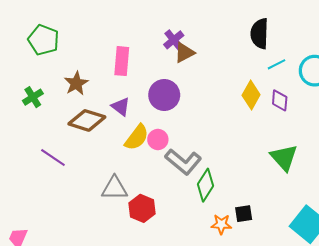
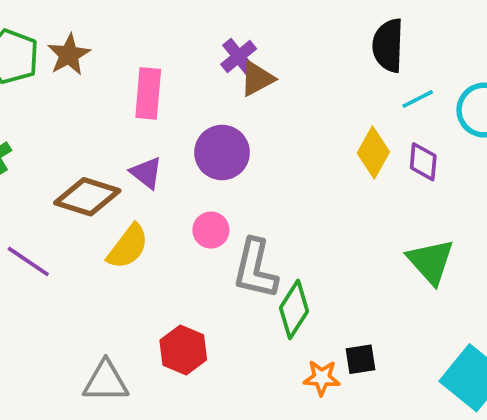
brown star: (76, 83) -> (69, 55), moved
yellow semicircle: (137, 137) -> (128, 247), moved
gray L-shape: (183, 162) -> (255, 269), turned 63
gray triangle: (114, 188) -> (106, 381), moved

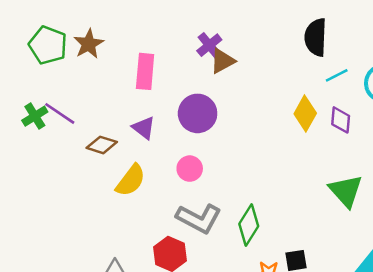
brown diamond: (87, 197) -> (102, 145), size x0.7
purple line: (28, 261) -> (60, 113), moved
gray L-shape: (255, 269) -> (199, 218), moved, turned -75

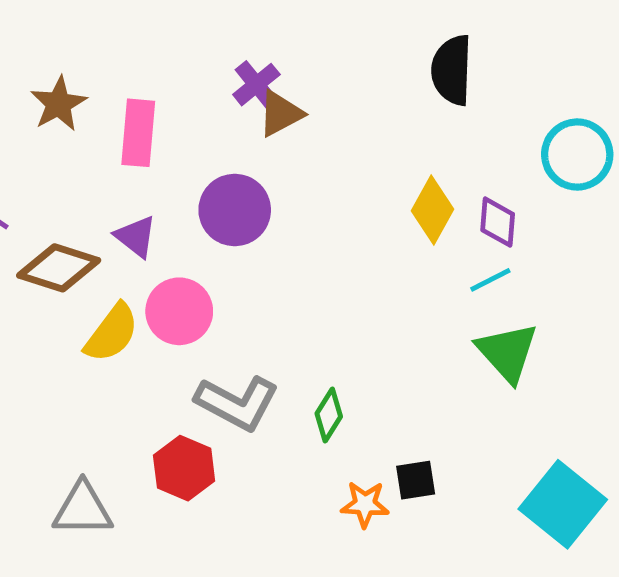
brown star: (89, 44) -> (59, 104), moved
cyan line: (337, 75) -> (490, 280), moved
brown diamond: (102, 145) -> (59, 268), size x1.4
pink circle: (190, 169) -> (179, 311), moved, size x1.4
green diamond: (249, 225) -> (329, 415), size x0.7

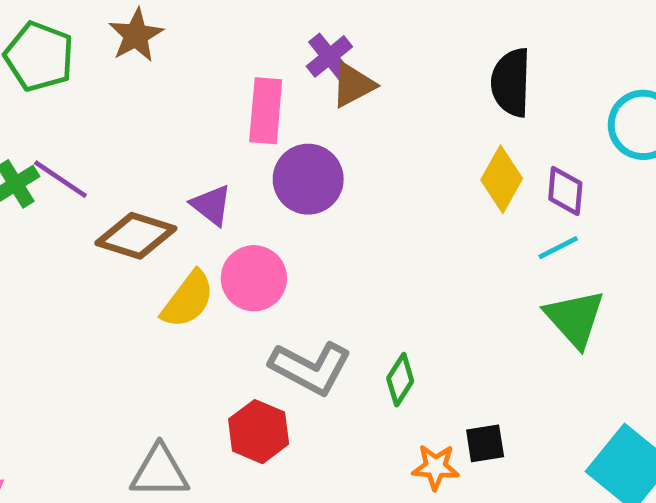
black semicircle: (452, 70) -> (511, 82), moved
brown star: (59, 104) -> (136, 35), moved
pink rectangle: (138, 133) -> (266, 111), moved

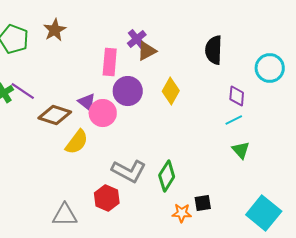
yellow diamond: (502, 179) -> (171, 91), moved
pink circle: (254, 278) -> (103, 113), moved
green triangle: (575, 318) -> (241, 150), size x0.7
green diamond: (400, 380) -> (167, 176), size x1.4

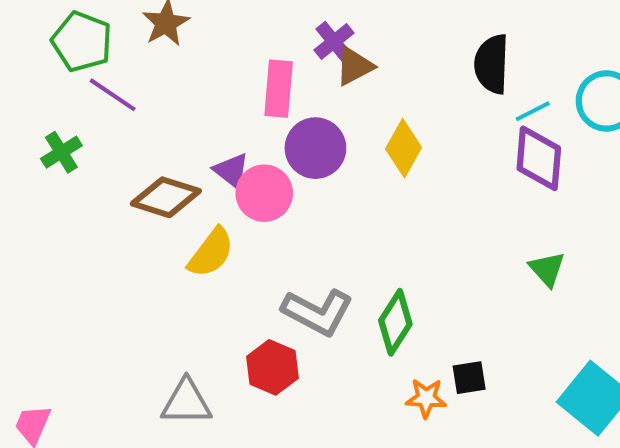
purple line: (23, 91) -> (113, 95), moved
purple diamond: (237, 96) -> (539, 158), size x1.5
cyan line: (234, 120) -> (533, 111), moved

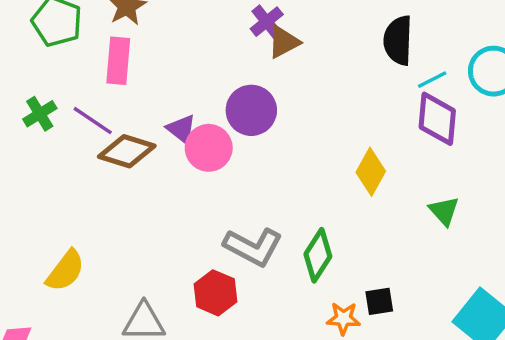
pink rectangle: (279, 89) -> (118, 61), moved
purple line: (113, 95) -> (93, 121), moved
yellow diamond: (404, 148) -> (371, 172), moved
yellow semicircle: (211, 253) -> (65, 271), moved

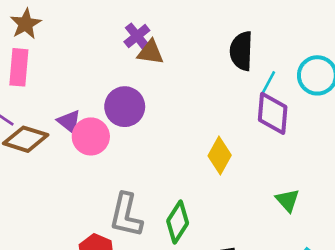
brown triangle: (284, 42) -> (150, 52), turned 36
cyan line: (432, 80) -> (268, 82), turned -35
green triangle: (444, 211) -> (287, 200), moved
gray L-shape: (253, 247) -> (126, 215), turned 75

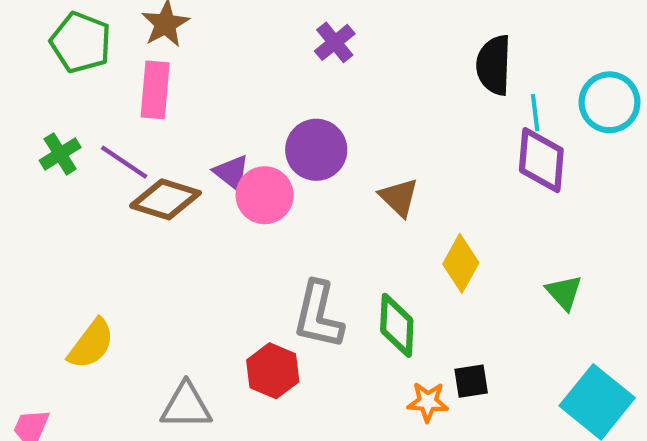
brown triangle: (150, 52) -> (399, 197), moved, turned 36
cyan line: (268, 82) -> (535, 113), turned -35
yellow diamond: (220, 155) -> (461, 263), moved
green diamond: (178, 222) -> (397, 325), turned -30

